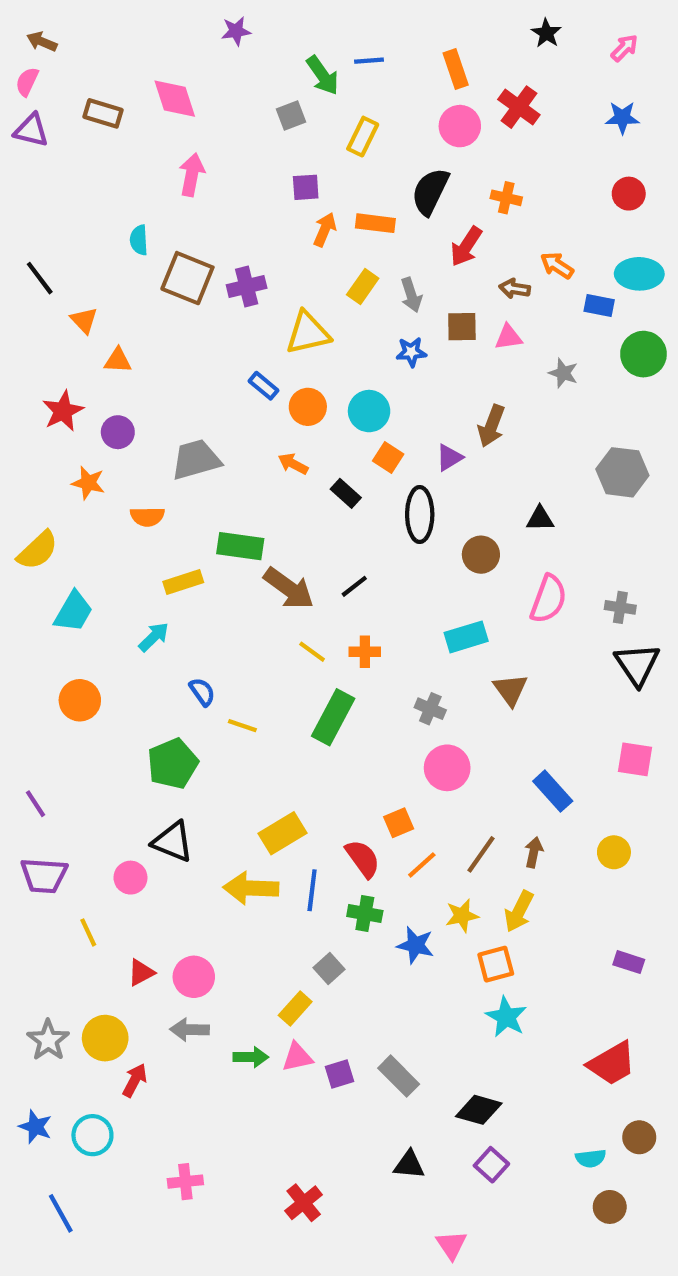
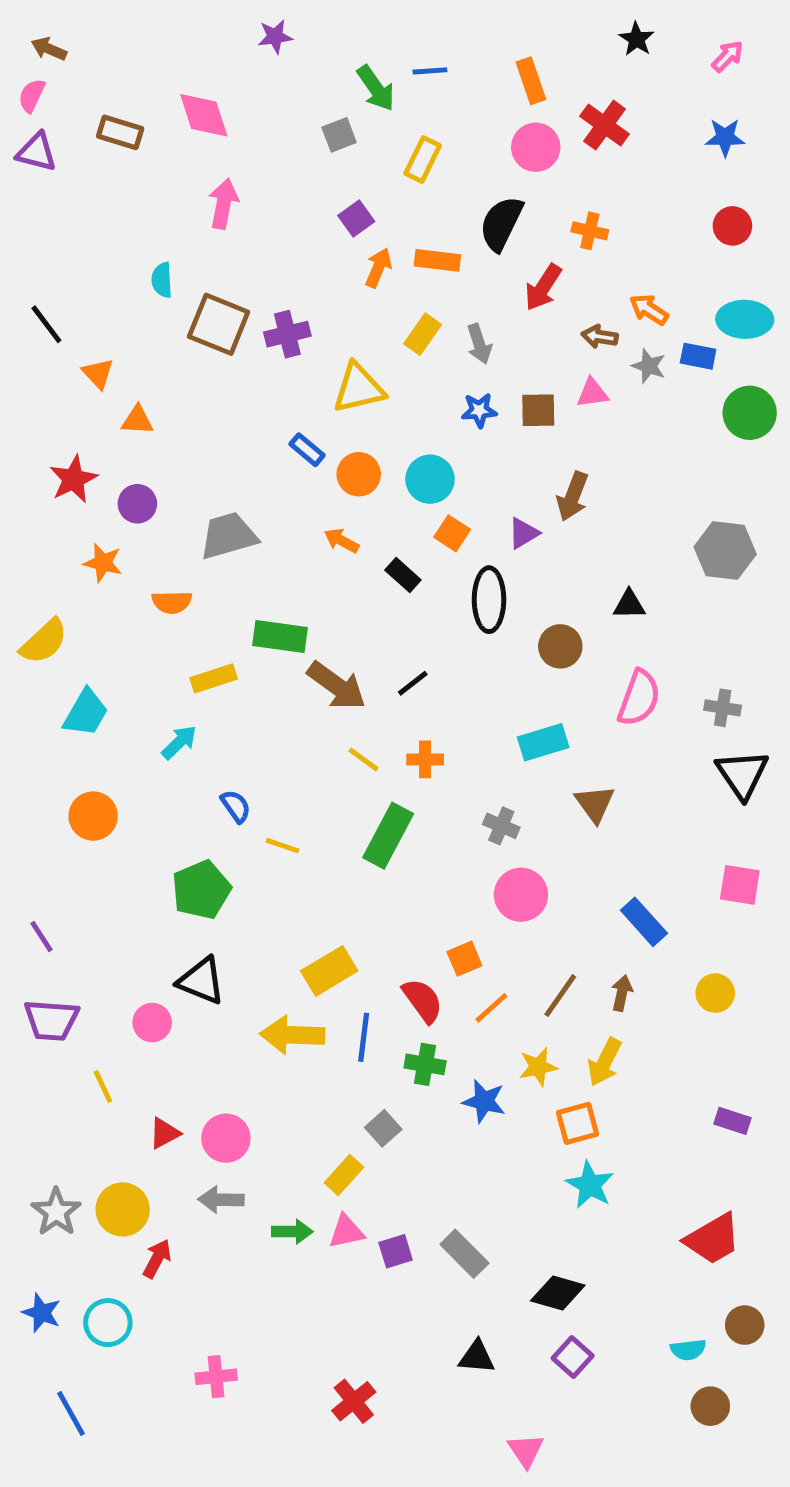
purple square: (306, 187) -> (356, 219), turned -32
brown square: (462, 327) -> (538, 410), moved
gray star: (563, 373) -> (649, 366), moved

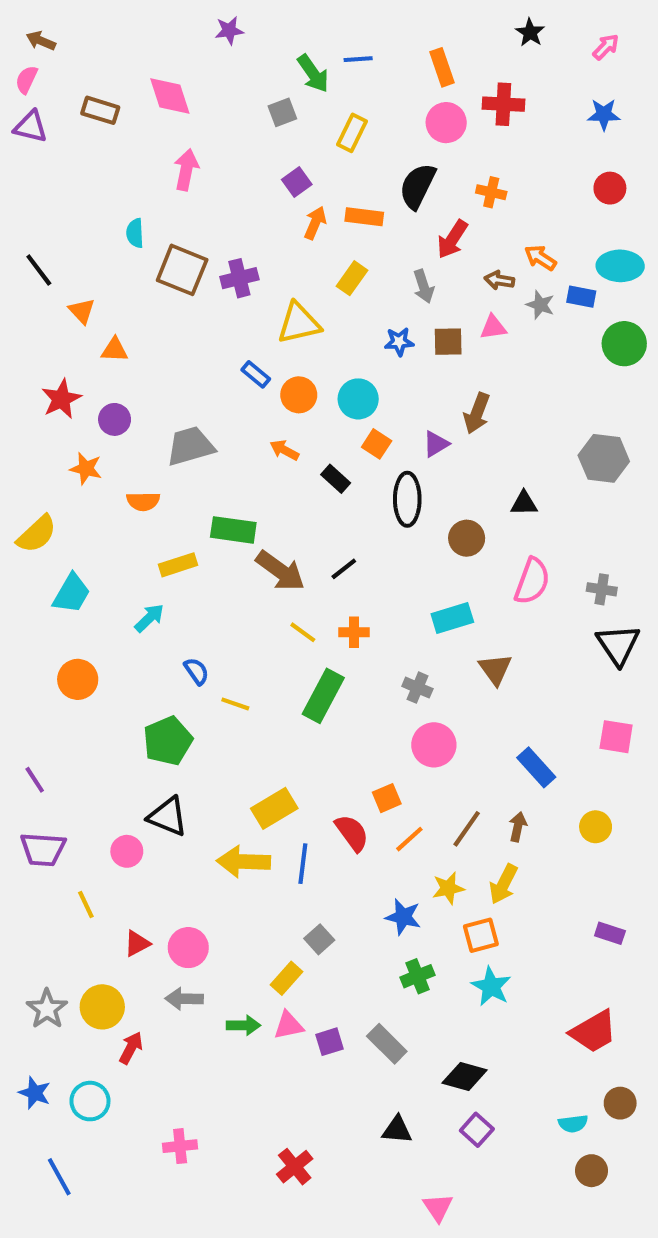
red cross: (605, 125) -> (503, 104), turned -33
gray arrow: (479, 344) -> (424, 286), moved
green cross: (425, 1064) -> (417, 976), moved, turned -32

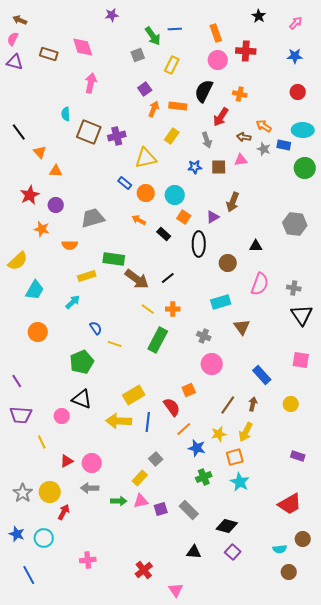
orange line: (409, 839) -> (184, 429), moved
pink triangle: (438, 1208) -> (176, 590), moved

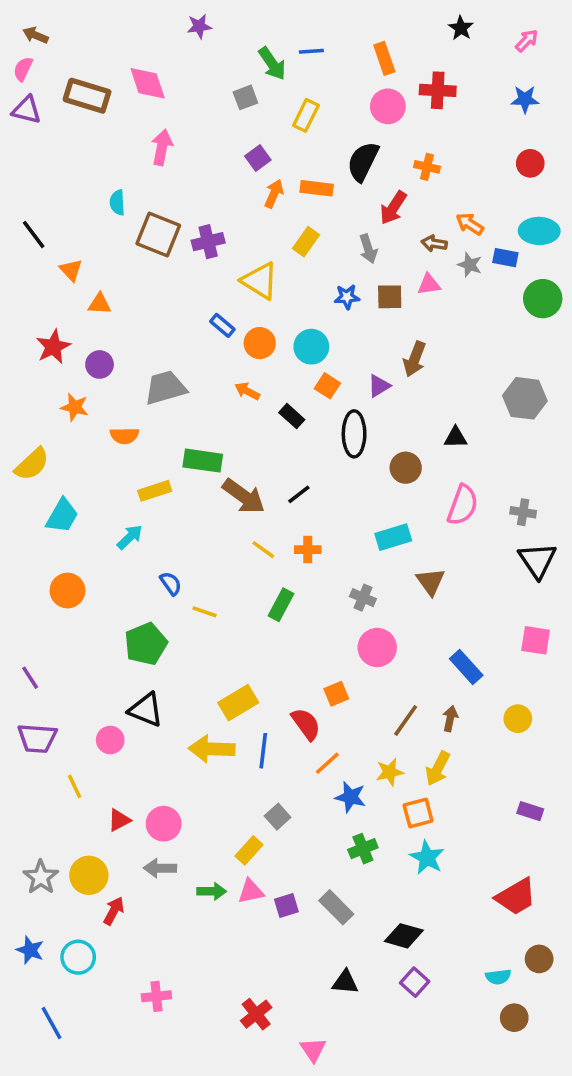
brown rectangle: (49, 54) -> (87, 96), size x1.4
yellow triangle: (146, 158) -> (260, 281), turned 45
green rectangle: (158, 340) -> (281, 605), size x0.7

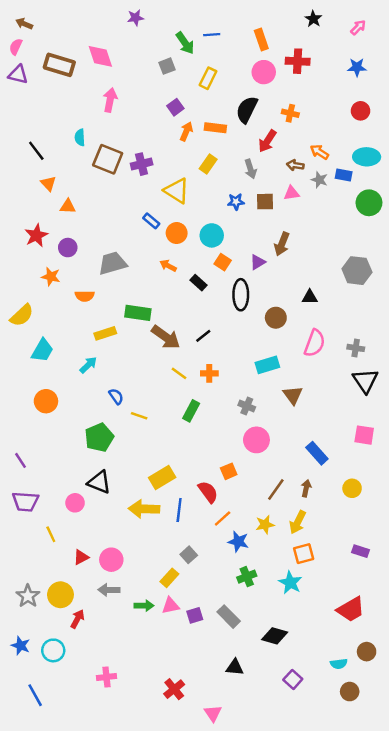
black line: (34, 235) -> (36, 151), moved
orange square: (418, 813) -> (304, 554), moved
purple square: (415, 982) -> (293, 679), moved

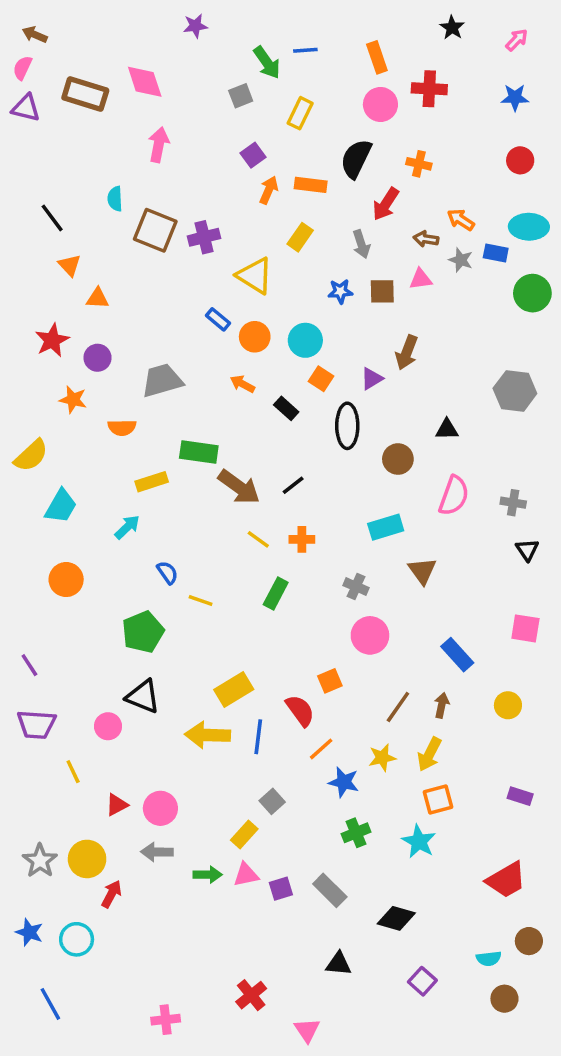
black triangle: (365, 381) -> (527, 550), size x0.6
pink cross: (106, 677) -> (166, 1020), moved

